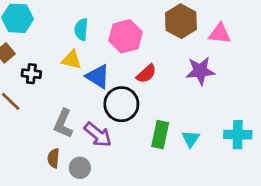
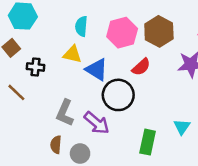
brown hexagon: (181, 21) -> (159, 31), moved
green rectangle: (160, 135) -> (148, 142), moved

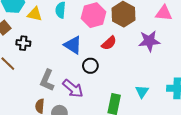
yellow triangle: (72, 54) -> (35, 14), moved
black circle: (118, 95) -> (90, 66), size x0.6

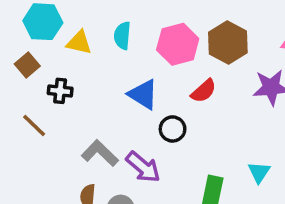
gray L-shape: (47, 80) -> (100, 153), turned 110

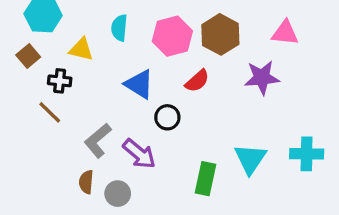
yellow triangle: (79, 42) -> (81, 49), moved
brown line: (34, 126) -> (50, 112), moved
gray L-shape: (100, 153) -> (98, 141), turned -84
cyan triangle: (259, 172) -> (250, 159), size x1.5

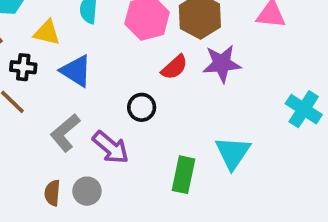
purple star: (262, 78) -> (222, 64), moved
blue triangle: (139, 84) -> (76, 71), moved
cyan cross: (307, 154) -> (304, 109), moved, turned 32
brown semicircle: (86, 182) -> (52, 193), moved

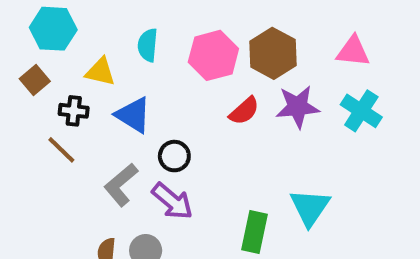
black circle: (142, 107) -> (174, 156), moved
cyan cross: (304, 109) -> (361, 111), moved

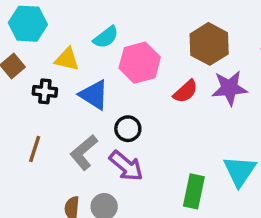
cyan semicircle: (148, 45) -> (106, 37), turned -132
pink hexagon: (213, 55) -> (140, 63), moved
brown line: (61, 150) -> (35, 149), moved, turned 64

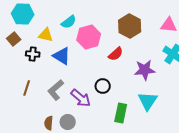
purple star: (229, 88) -> (145, 70), moved
black circle: (128, 129) -> (103, 86), moved

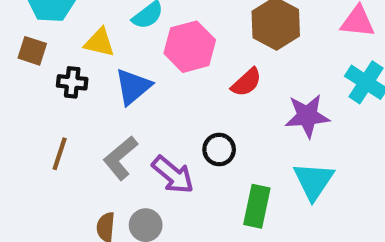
brown square: (14, 39) -> (32, 51), turned -32
blue triangle: (62, 56) -> (133, 87), turned 48

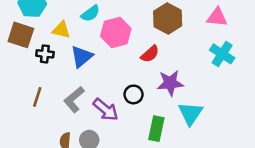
brown square: (32, 51) -> (21, 35), size x1.5
purple star: (307, 116) -> (170, 83), moved

